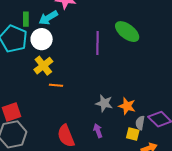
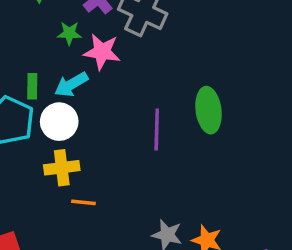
green ellipse: (127, 32) -> (209, 110), turned 45
yellow cross: (43, 66) -> (62, 168), turned 30

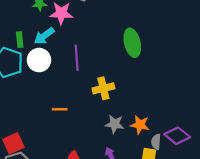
purple line: (157, 130) -> (77, 58), moved
yellow cross: (62, 168) -> (103, 88), moved

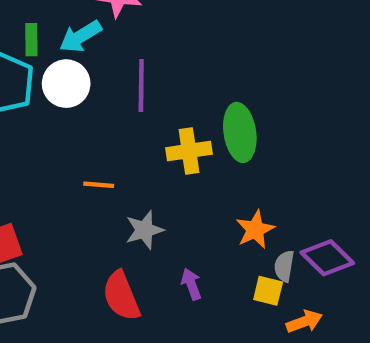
green ellipse: (132, 43) -> (240, 132), moved
gray star: (115, 124) -> (144, 230), moved, turned -30
orange star: (140, 125) -> (255, 229), turned 30

